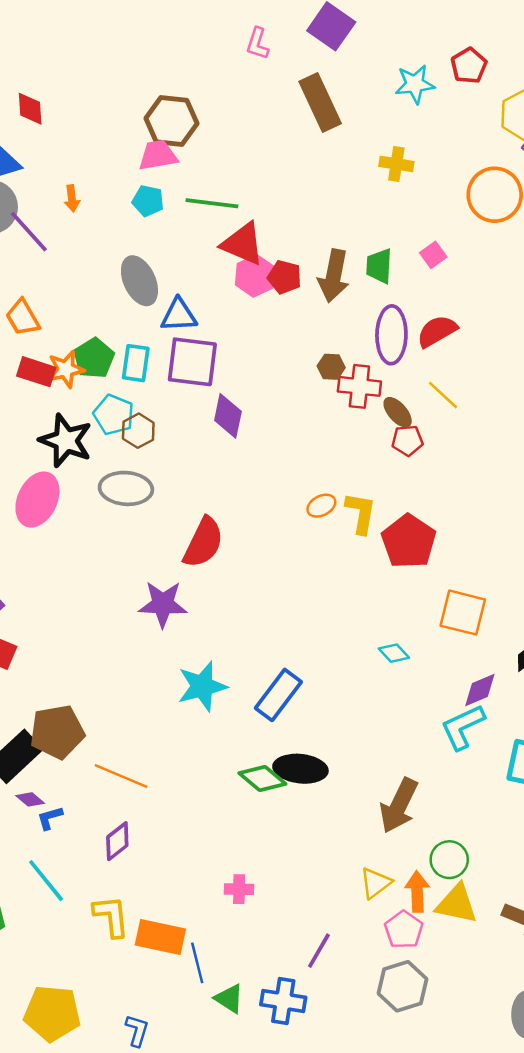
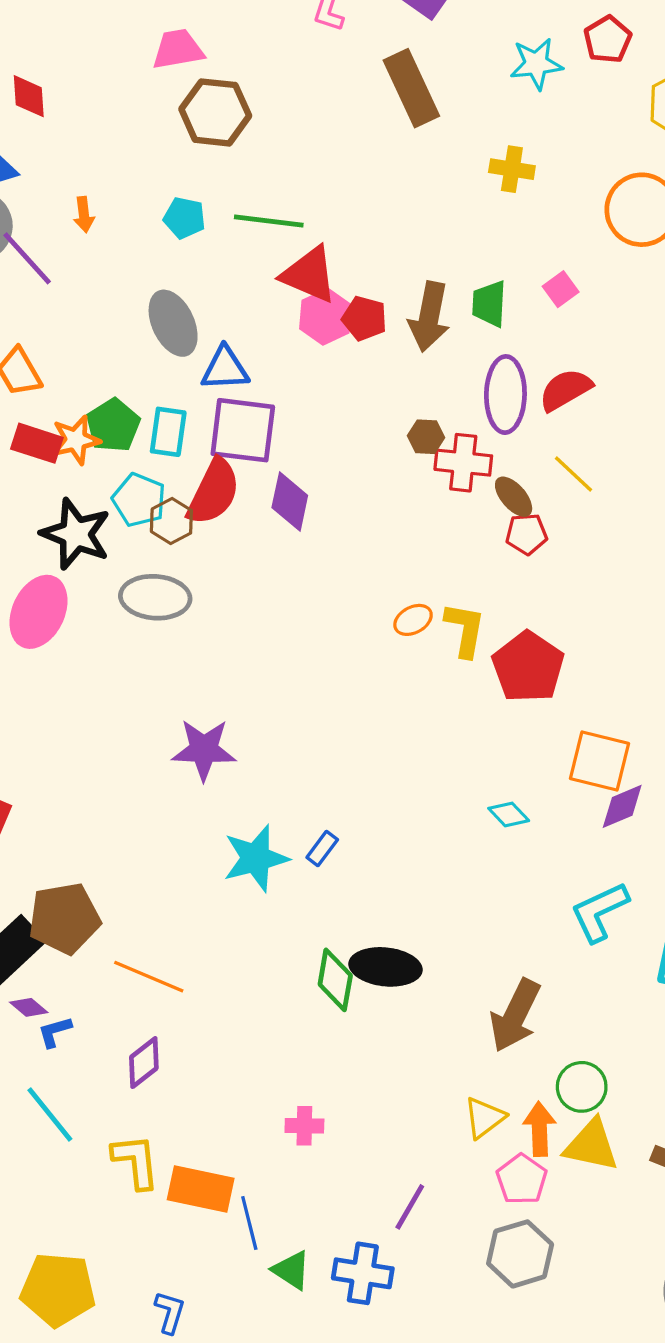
pink trapezoid: (158, 155) -> (178, 49), moved
red semicircle: (203, 543) -> (214, 492), moved
purple diamond: (480, 690) -> (622, 806), moved
blue rectangle: (278, 695) -> (322, 849), moved, size x0.5
green diamond: (262, 779) -> (335, 980), turned 60

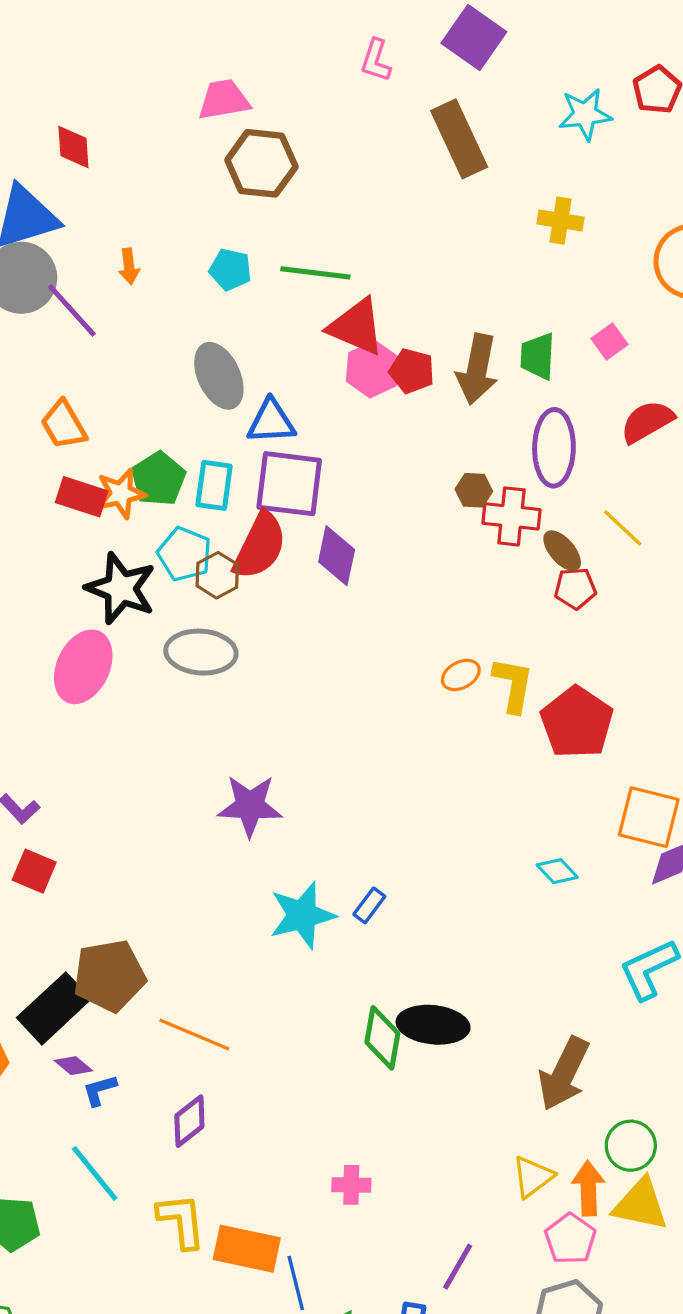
red semicircle: (565, 390) -> (647, 422), moved

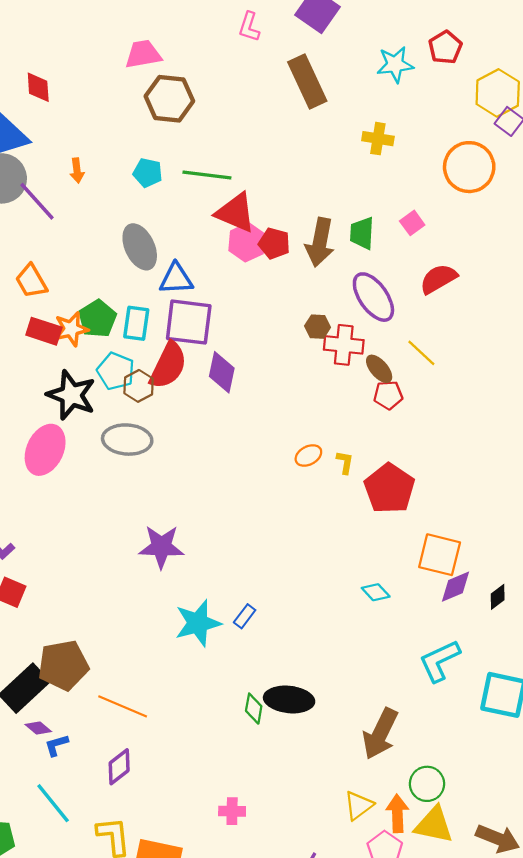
purple ellipse: (554, 448) -> (373, 297), turned -36
yellow L-shape: (513, 685) -> (345, 462), size x0.6
green diamond: (382, 1038) -> (254, 709), size x0.7

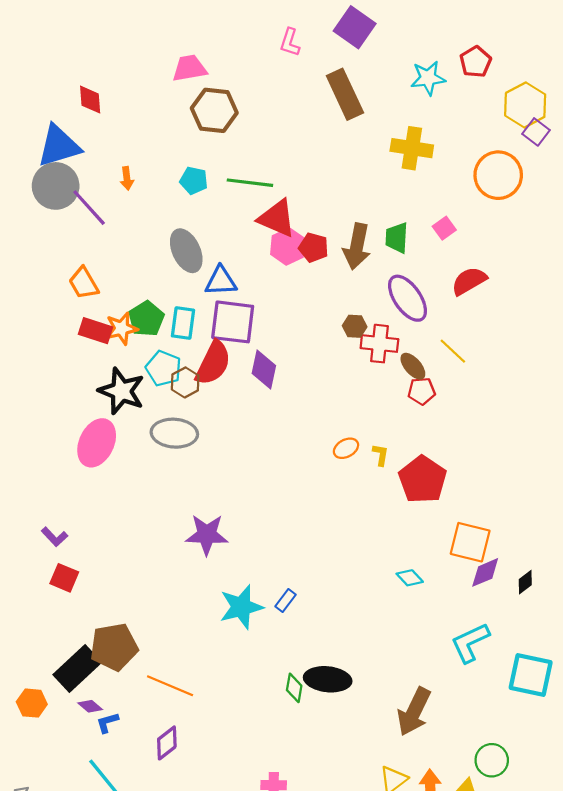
yellow cross: (378, 139) -> (412, 148), size x1.4
green circle: (427, 784) -> (492, 760), moved

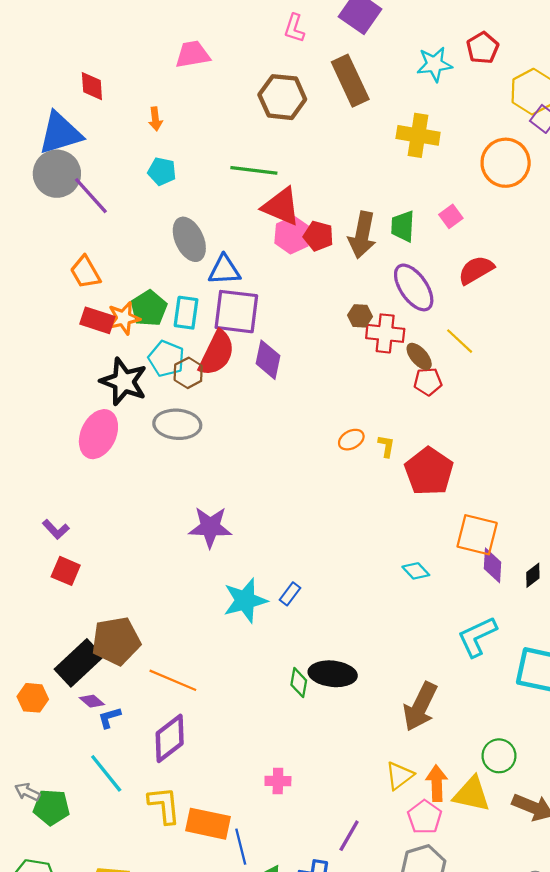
brown hexagon: (214, 110) -> (282, 97), moved
orange arrow: (127, 178) -> (155, 119), moved
cyan pentagon: (194, 181) -> (162, 171), moved
purple diamond: (485, 572) -> (492, 565), turned -64
purple diamond: (167, 743) -> (170, 738), size x1.4

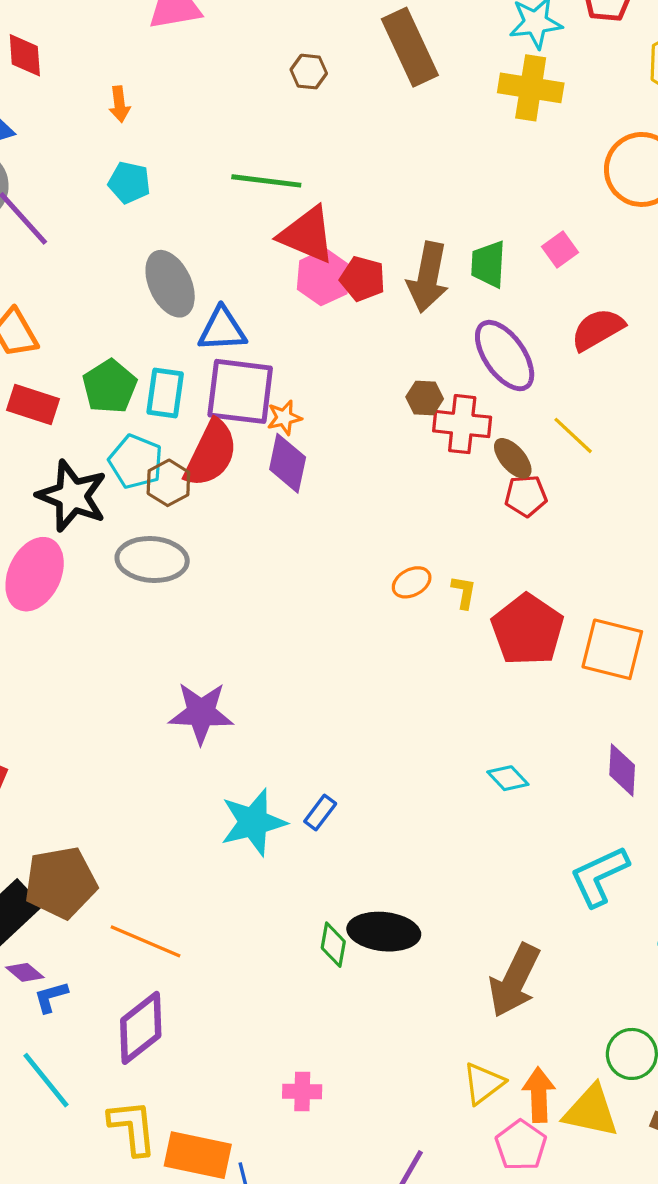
brown hexagon: (282, 97) -> (309, 72), size x0.5
yellow cross: (418, 135) -> (531, 88), moved
orange star: (124, 318) -> (284, 418), moved, size x0.7
orange square: (477, 535) -> (612, 649), moved

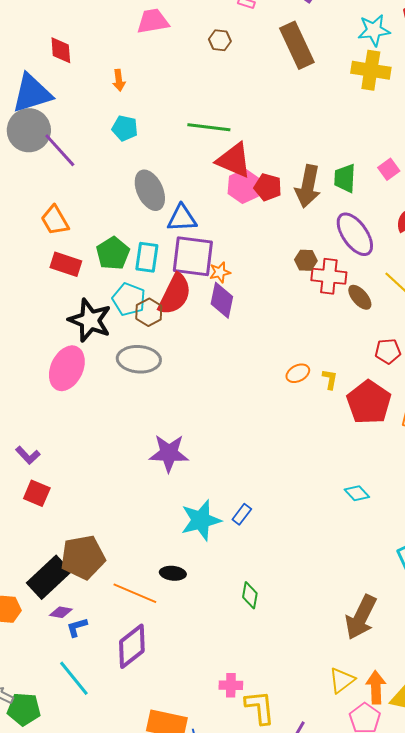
brown hexagon: (309, 72) -> (220, 40), moved
red pentagon: (526, 496) -> (388, 351), moved
black ellipse: (384, 932) -> (173, 573), moved, size x0.6
purple diamond: (25, 972) -> (61, 612), turned -30
yellow L-shape: (133, 1127) -> (260, 707), moved

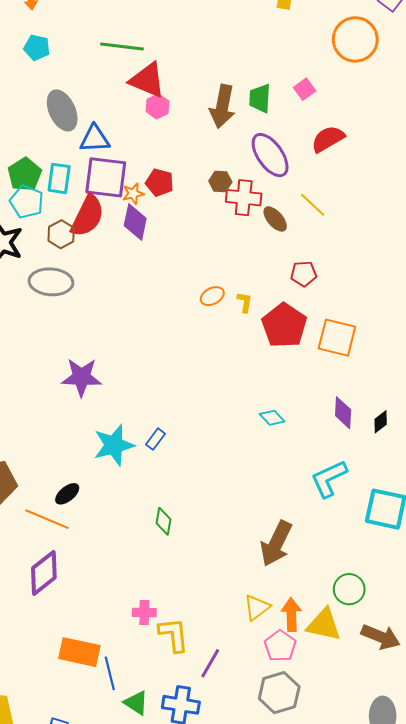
pink hexagon: (244, 186) -> (157, 106), size x0.7
red pentagon: (268, 187) -> (160, 182), moved
cyan pentagon: (129, 299) -> (27, 202), moved
black ellipse: (173, 573) -> (67, 494), moved, turned -45

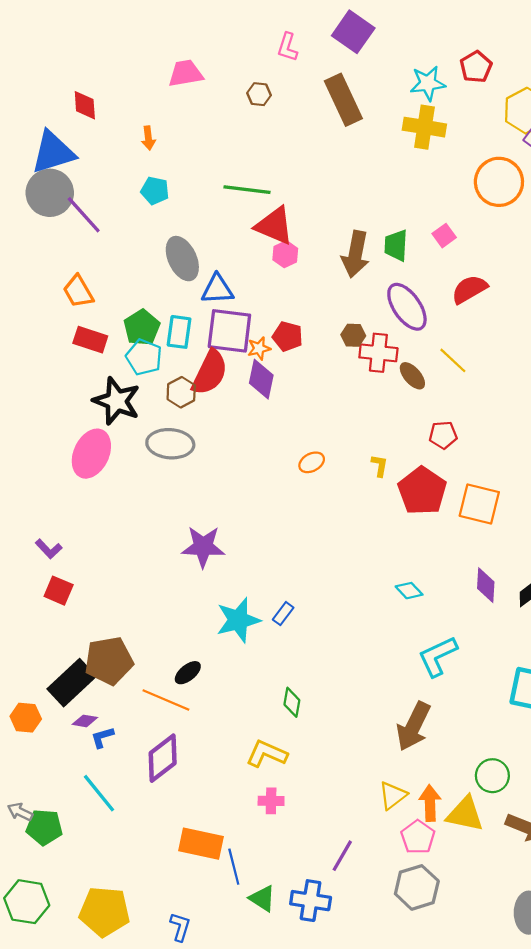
orange ellipse: (212, 296) -> (312, 462), moved
cyan L-shape: (329, 479) -> (438, 656), moved
yellow L-shape: (174, 635) -> (267, 754), moved, turned -60

